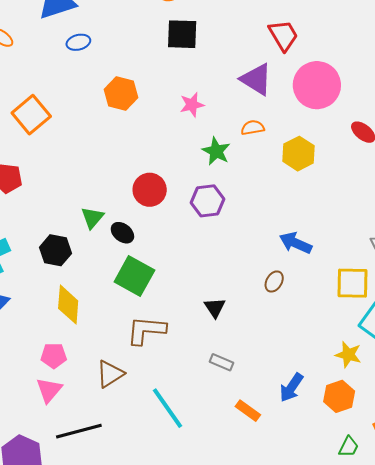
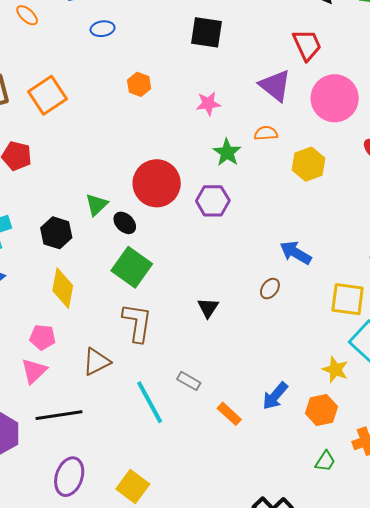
orange hexagon: (121, 93) -> (139, 84), size x0.7
red circle: (150, 190) -> (157, 183), size x1.4
brown L-shape: (146, 330) -> (137, 323), turned 87
gray rectangle: (222, 362) -> (189, 381), moved

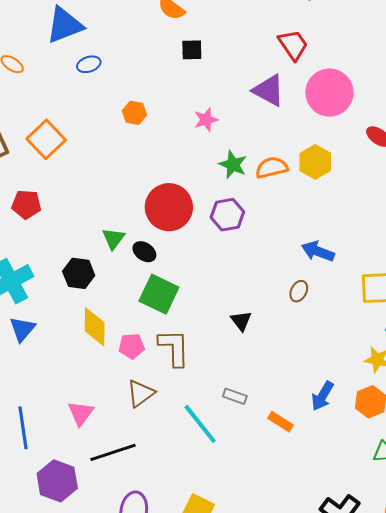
black square: (206, 32) -> (192, 50), size x0.7
orange semicircle: (266, 133) -> (272, 168), moved, size x1.4
pink pentagon: (42, 337) -> (131, 346), moved

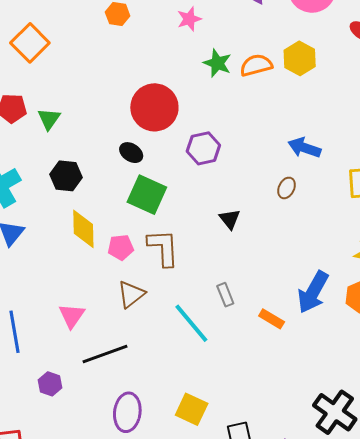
purple hexagon: (227, 215) -> (203, 148), moved
green triangle: (113, 239) -> (49, 119), moved
gray rectangle: (235, 396) -> (225, 295), turned 50
blue arrow: (322, 396) -> (313, 292), size x1.4
purple hexagon: (57, 481) -> (50, 384), size x0.6

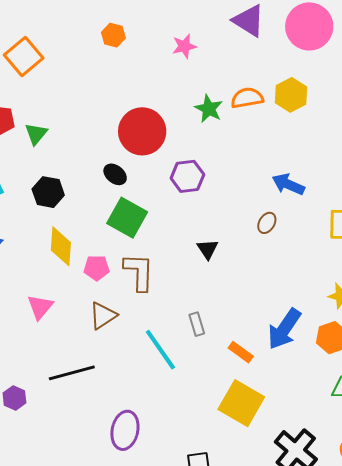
green star: (217, 63) -> (209, 109), moved
pink triangle: (72, 316) -> (40, 307), moved
yellow square: (192, 409) -> (241, 403), moved, size x1.4
purple ellipse: (127, 412) -> (125, 430), moved

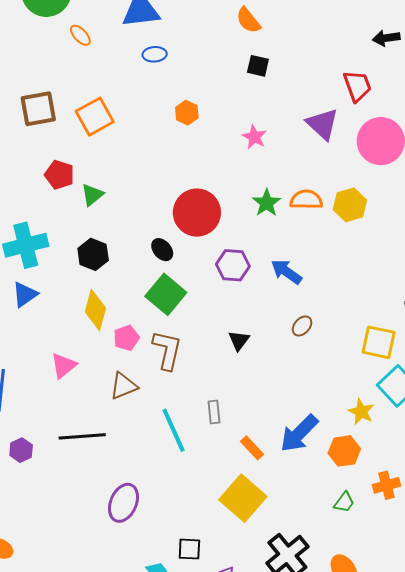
pink star: (184, 46) -> (254, 137), turned 30
blue arrow: (288, 184) -> (286, 272), moved
pink pentagon: (97, 268) -> (126, 338), turned -30

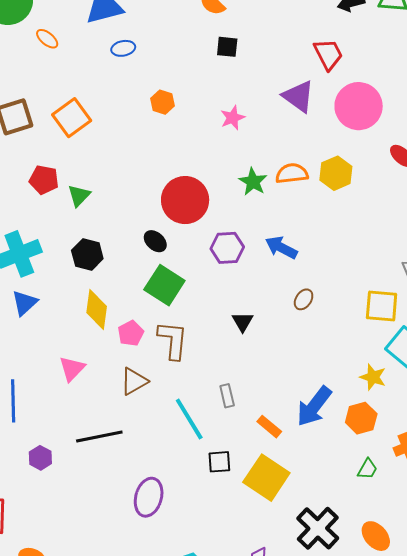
pink star: (254, 137) -> (233, 118), turned 30
black square: (189, 549) -> (219, 462), moved

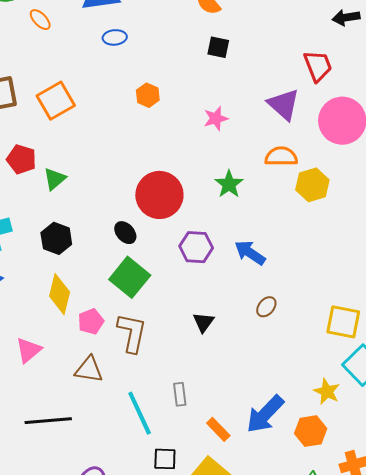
orange semicircle: (292, 173) -> (281, 156), moved
brown triangle: (134, 381) -> (89, 370), turned 32

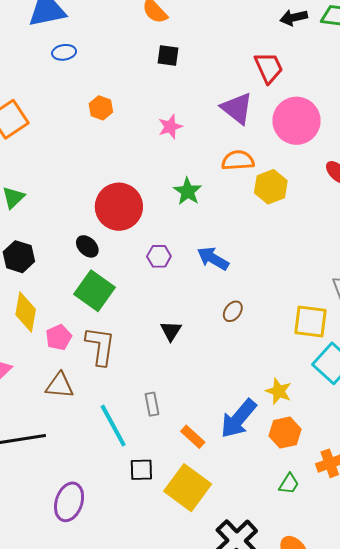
purple hexagon: (196, 247) -> (159, 256), size x0.7
yellow star: (327, 392) -> (279, 391), moved

